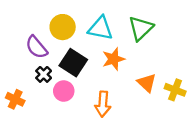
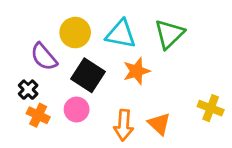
black cross: (44, 74) -> (28, 90), moved
orange triangle: (147, 83) -> (159, 124), moved
orange cross: (15, 99) -> (38, 115), moved

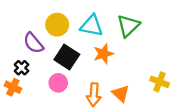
orange cross: (38, 115) -> (13, 87), moved

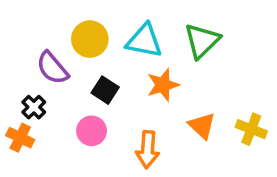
black square: (67, 57) -> (105, 90), size x0.7
orange triangle: (121, 94) -> (202, 126), moved

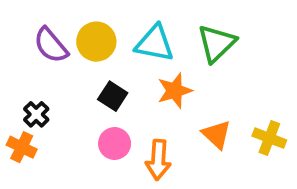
purple semicircle: (52, 68) -> (51, 45), moved
pink circle: (92, 131) -> (115, 144), moved

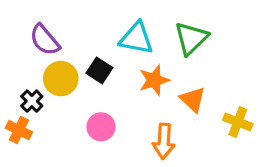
yellow circle: (96, 42) -> (61, 79), moved
black square: (113, 96) -> (99, 70), moved
orange triangle: (217, 134) -> (193, 99), moved
orange arrow: (158, 160) -> (164, 141), moved

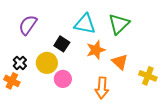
purple semicircle: (45, 40) -> (28, 25), turned 75
yellow circle: (61, 79) -> (47, 63), moved

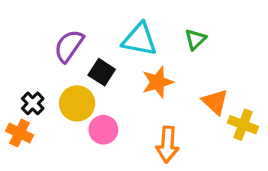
green triangle: (119, 24) -> (195, 39), size x0.6
purple semicircle: (28, 25) -> (69, 46), moved
orange triangle: (120, 62) -> (215, 102), moved

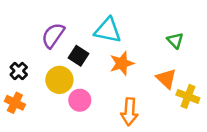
green triangle: (195, 39) -> (175, 40), moved, turned -30
black cross: (33, 103) -> (19, 71), moved

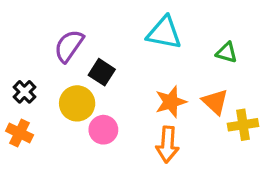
cyan triangle: (108, 30) -> (164, 33), moved
green triangle: (175, 40) -> (227, 52), turned -30
orange star: (122, 63) -> (171, 102), moved
yellow cross: (188, 96) -> (243, 125), turned -30

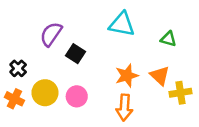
yellow circle: (77, 103) -> (45, 93), moved

